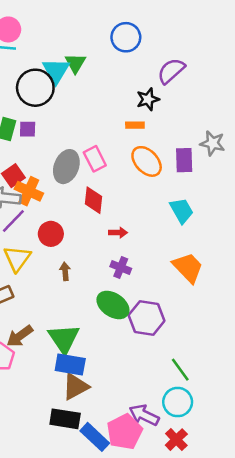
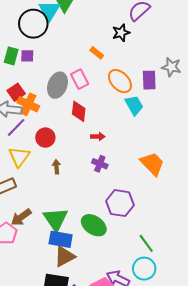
orange rectangle: (135, 125) -> (97, 53), moved, turned 40
cyan trapezoid: (181, 211) -> (134, 105), moved
green ellipse: (113, 305) -> (94, 225), moved

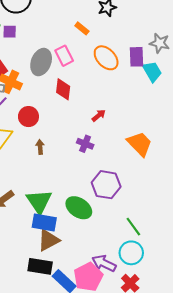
cyan trapezoid: (134, 105) -> (152, 71), moved
red arrow: (98, 137) -> (99, 115), moved, turned -40

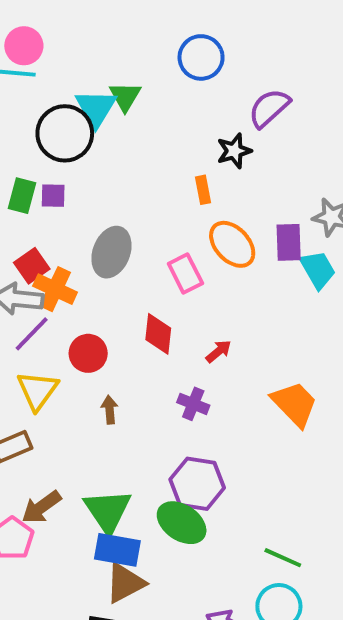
orange rectangle: (82, 28) -> (203, 190), moved, turned 40
pink rectangle: (64, 56) -> (185, 274), moved
red diamond: (63, 89) -> (158, 334), moved
purple hexagon: (106, 185) -> (197, 484), moved
green line: (133, 227) -> (283, 558), turned -30

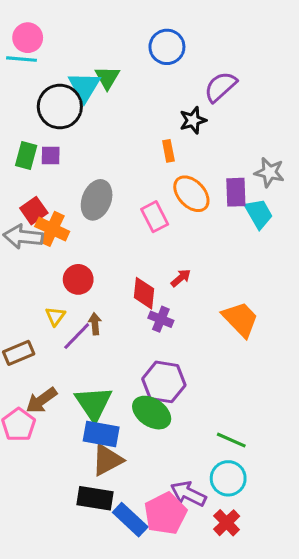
purple line: (32, 334) -> (77, 336), moved
red diamond: (158, 334) -> (144, 293), moved
yellow triangle: (38, 390) -> (55, 316), moved, size x0.6

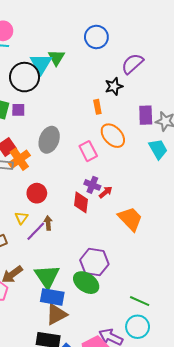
purple rectangle: (236, 192) -> (146, 115), moved
orange cross: (52, 229) -> (19, 159), turned 30
purple cross: (161, 319) -> (92, 185), moved
orange trapezoid: (240, 319) -> (130, 219), moved

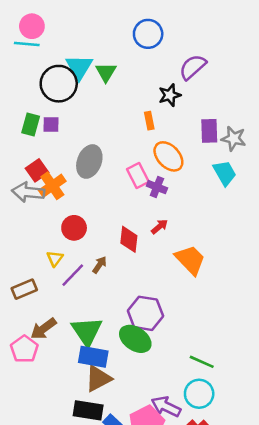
green triangle: (56, 58) -> (106, 72), moved
purple cross: (92, 185) -> (157, 187), moved
brown arrow: (48, 223) -> (100, 265), moved, turned 40

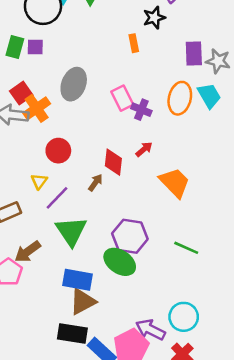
orange ellipse: (168, 156) -> (180, 98), moved, turned 56
brown arrow: (100, 265) -> (95, 183), moved
green triangle: (87, 331) -> (71, 231), moved
green line: (202, 362) -> (186, 248), moved

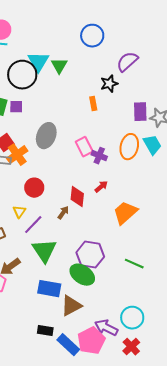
orange trapezoid: (175, 183) -> (125, 213), turned -88
brown triangle: (83, 301) -> (71, 306), moved
black rectangle: (72, 333) -> (45, 331), size x0.7

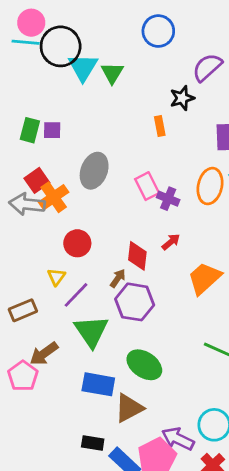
black circle: (22, 75) -> (61, 46), moved
purple hexagon: (90, 255) -> (135, 302), moved

